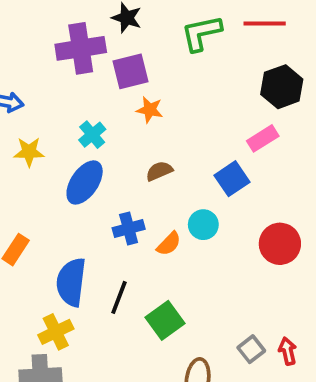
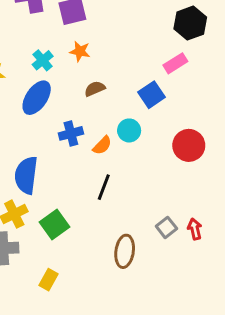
orange star: (150, 110) -> (80, 51), moved
black line: (119, 297) -> (104, 187), moved
green square: (165, 320) -> (54, 224), moved

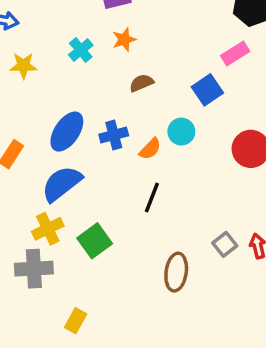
orange star: (80, 51) -> (124, 40), turned -30
blue ellipse: (37, 98) -> (67, 132), moved
blue semicircle: (26, 175) -> (62, 184), turned 45
yellow rectangle: (49, 280) -> (76, 321), moved

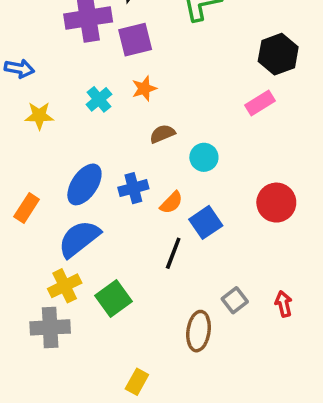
blue square: (207, 90) -> (206, 222), moved
cyan circle: (181, 132) -> (204, 157), moved
gray square: (225, 244) -> (235, 300), moved
yellow rectangle: (76, 321) -> (137, 382), moved

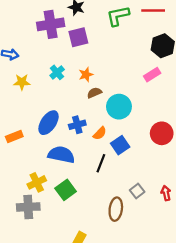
orange star: (144, 89) -> (86, 75), moved
cyan circle: (204, 157) -> (119, 107), size x1.5
orange rectangle: (27, 208) -> (14, 137), turned 35
blue semicircle: (79, 239) -> (61, 155), moved, turned 50

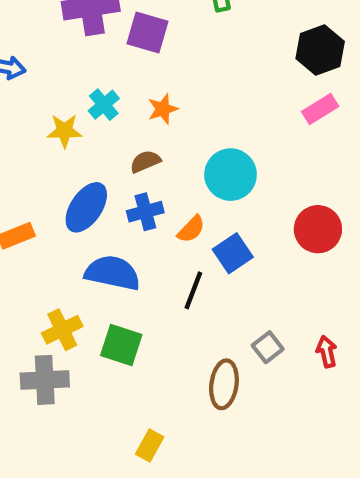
purple square: (78, 37) -> (147, 33), turned 30
pink rectangle: (152, 75) -> (320, 109), moved
yellow star: (22, 82) -> (64, 131), moved
brown semicircle: (94, 93) -> (145, 161), moved
green square: (66, 190) -> (121, 345), turned -36

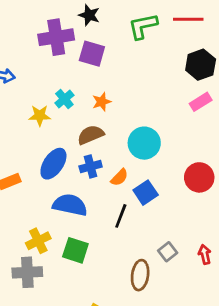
brown semicircle: (145, 161) -> (91, 135), size x1.4

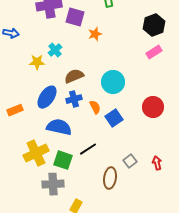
orange star: (102, 102) -> (95, 34), moved
orange semicircle: (119, 177) -> (95, 107), turned -72
black line: (121, 216) -> (88, 149), moved, turned 36
yellow cross: (38, 241) -> (36, 153), size x1.4
gray cross: (27, 272) -> (53, 184), moved

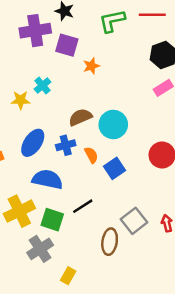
brown semicircle: (74, 76) -> (80, 117), moved
gray square: (130, 161) -> (134, 221), size x1.5
gray cross: (53, 184) -> (40, 249), turned -30

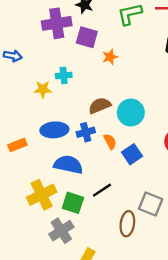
cyan cross: (43, 85) -> (64, 75), turned 35
blue ellipse: (33, 143) -> (54, 130), turned 52
gray square: (134, 221) -> (151, 204), turned -30

